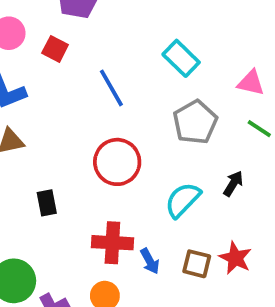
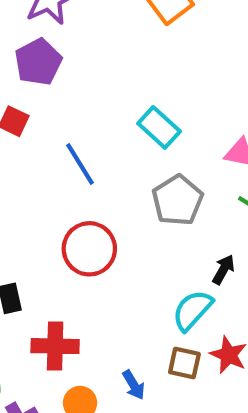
cyan semicircle: (183, 200) -> (192, 310), moved
red cross: (112, 243) -> (55, 346), moved
blue arrow: (150, 261) -> (134, 385), moved

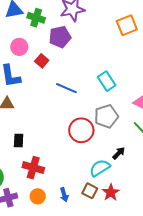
blue line: (80, 164) -> (66, 88), turned -50
red circle: (89, 249) -> (81, 130), moved

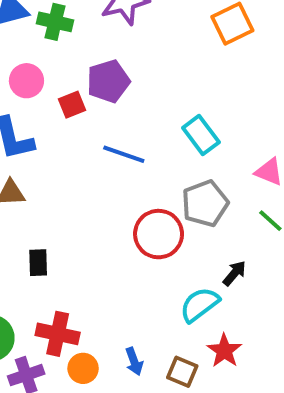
purple pentagon: (60, 37) -> (108, 81), moved
red square: (42, 61) -> (72, 105), turned 32
red cross: (33, 168) -> (58, 334), moved
brown square: (90, 191) -> (182, 372), moved

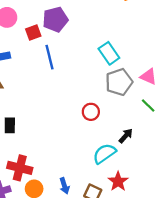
blue line: (124, 154) -> (50, 57), moved, turned 55
gray pentagon: (205, 203) -> (119, 82), moved
red circle: (159, 234) -> (91, 112), moved, size x0.6

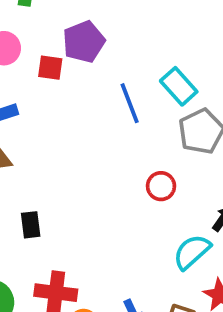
red square: (33, 33) -> (50, 68), turned 35
blue line: (50, 57) -> (130, 103), moved

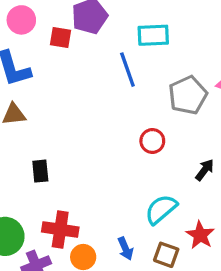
cyan rectangle: (179, 86) -> (153, 35), moved, turned -52
cyan semicircle: (192, 252) -> (161, 209), moved

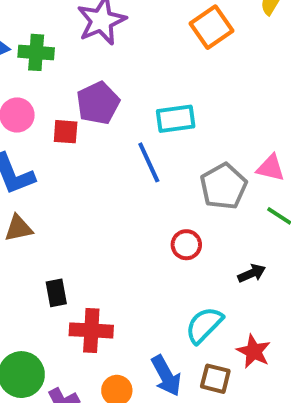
black arrow: (205, 170) -> (252, 273), turned 35
red cross: (60, 229) -> (91, 330), moved
blue arrow: (125, 249) -> (166, 376), size x1.5

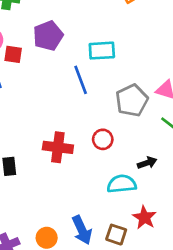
red square: (66, 132) -> (13, 54), moved
cyan semicircle: (204, 325) -> (122, 184), moved, turned 36
red cross: (91, 330) -> (58, 147), moved

